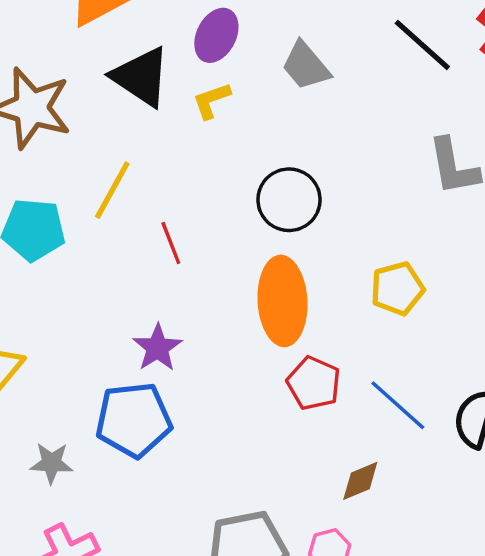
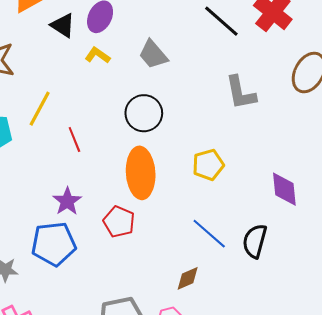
gray trapezoid: (306, 66) -> (153, 54), moved
black triangle: (141, 77) -> (63, 25), moved, size x0.7
yellow L-shape: (211, 101) -> (98, 55), turned 55
red pentagon: (314, 383) -> (119, 222), moved

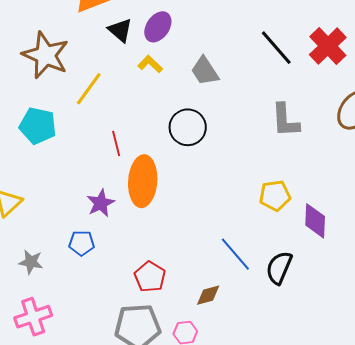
yellow line: (40, 109) -> (89, 89), moved
yellow pentagon: (208, 165) -> (275, 196), moved
orange ellipse: (141, 173) -> (143, 181), moved
red pentagon: (119, 222) -> (150, 277), moved
blue pentagon: (54, 244) -> (82, 243), size x0.6

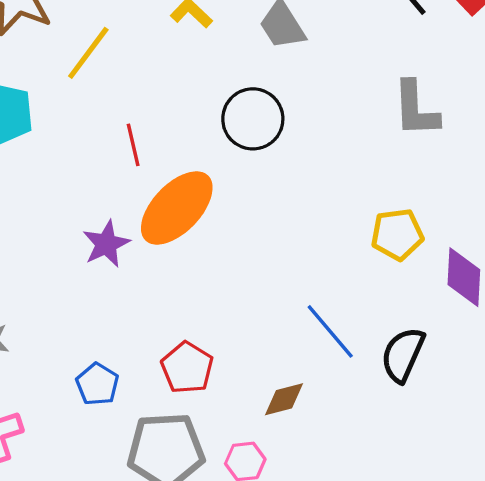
orange ellipse: (143, 181) -> (177, 208), turned 39
blue pentagon: (82, 243) -> (97, 384), moved, turned 30

